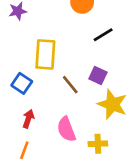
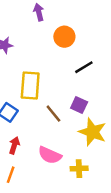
pink semicircle: (66, 129) -> (50, 155), turned -45

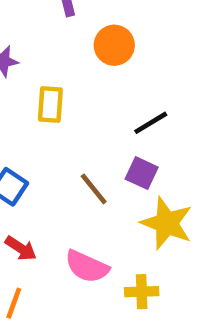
black line: (84, 67) -> (151, 123), moved
yellow rectangle: (30, 86) -> (50, 105), moved, size x0.7
red arrow: (14, 145) -> (21, 248), turned 105

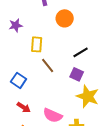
brown line: (94, 189) -> (48, 65), moved

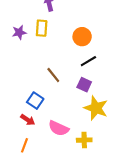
orange circle: (65, 18) -> (82, 37), moved
yellow rectangle: (37, 44) -> (42, 28), moved
blue square: (19, 80) -> (35, 101), moved

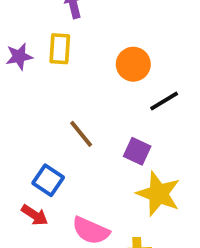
black line: (88, 61) -> (164, 101), moved

